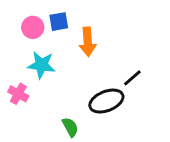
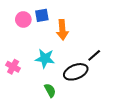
cyan star: (41, 65) -> (45, 59), moved

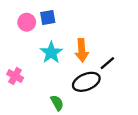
orange arrow: (62, 30) -> (82, 50), moved
cyan star: (45, 59) -> (51, 53), moved, turned 30

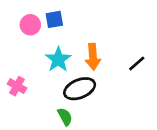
black line: (107, 63) -> (137, 63), moved
black ellipse: (86, 82) -> (80, 89), moved

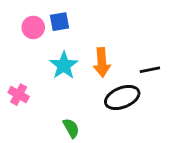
black line: (137, 63) -> (150, 70), turned 30
black ellipse: (80, 89) -> (122, 97), moved

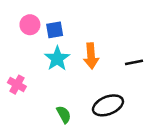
blue square: (59, 22) -> (55, 30), moved
black ellipse: (122, 97) -> (108, 105), moved

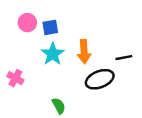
black ellipse: (108, 105) -> (100, 79), moved

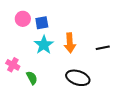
black ellipse: (100, 79) -> (78, 78), moved, turned 40
green semicircle: (59, 106) -> (32, 78), moved

